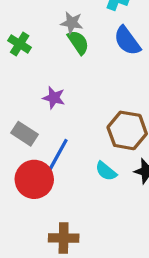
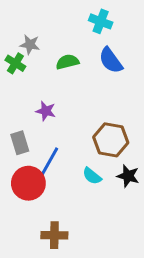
gray star: (72, 23) -> (30, 45), moved
green semicircle: (78, 42) -> (67, 62), turned -70
gray rectangle: (24, 134) -> (20, 143), turned 40

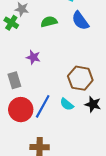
blue line: (49, 163) -> (43, 106), moved

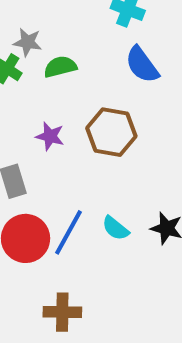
green semicircle: (49, 22) -> (60, 67), moved
brown hexagon: (80, 78) -> (111, 132), moved

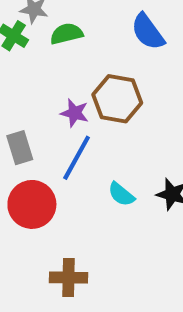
purple star: (50, 136) -> (75, 113), moved
blue line: (68, 232) -> (77, 158), moved

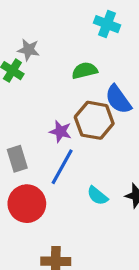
blue semicircle: (148, 32) -> (118, 99), moved
green semicircle: (66, 34) -> (85, 71), moved

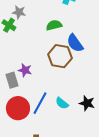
purple star: (61, 131) -> (25, 70), moved
blue line: (62, 167) -> (40, 103), moved

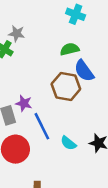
green semicircle: (54, 25) -> (70, 49), moved
blue line: (40, 103) -> (42, 126), moved, turned -55

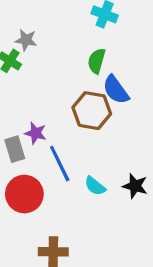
green semicircle: (70, 49) -> (97, 61), turned -60

